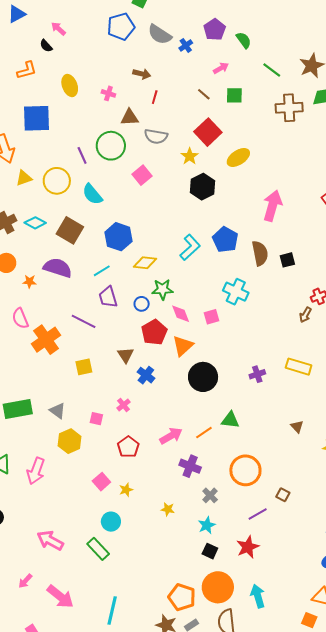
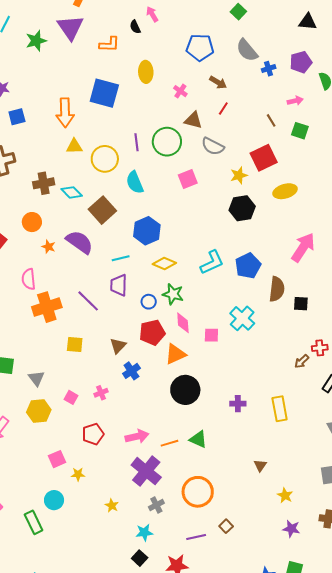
blue pentagon: (121, 27) -> (200, 47), moved
yellow rectangle: (299, 367) -> (280, 409), turned 45
purple cross: (190, 466) -> (146, 471), size x1.4

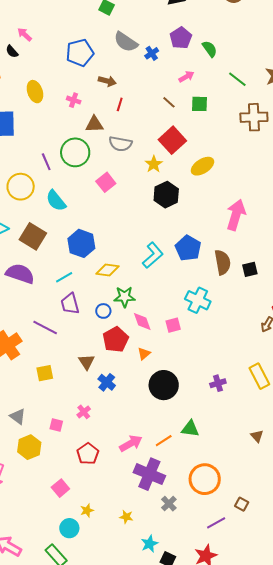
orange triangle: (175, 354) -> (144, 354), size x0.6
yellow star: (78, 474) -> (87, 510), moved
cyan star: (144, 532) -> (149, 544), moved

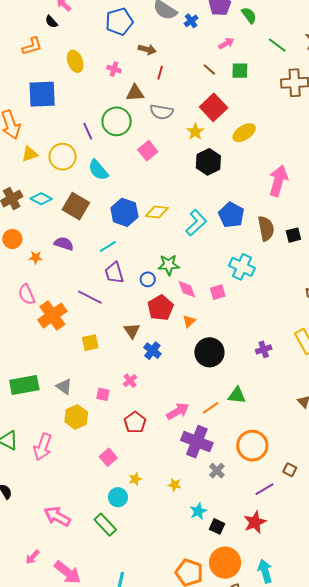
yellow diamond: (107, 270) -> (157, 212), moved
purple semicircle: (20, 274) -> (64, 244), size x0.7

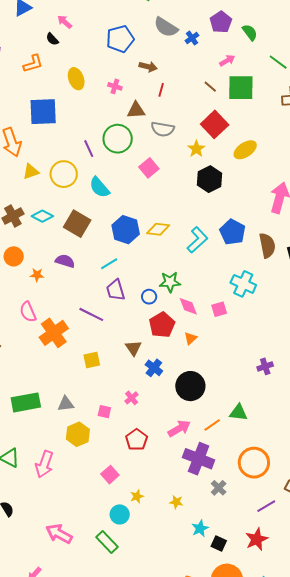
green square: (240, 71) -> (241, 88), size x1.6
black circle: (209, 352) -> (190, 386), moved
gray triangle: (64, 387) -> (66, 404), turned -42

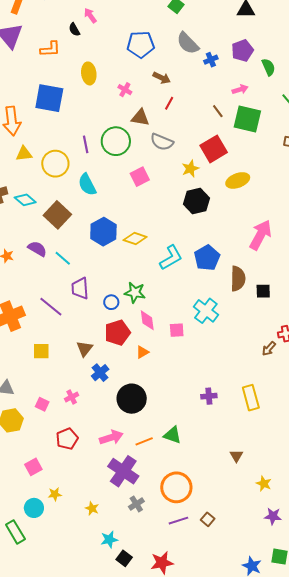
cyan line: (109, 264) -> (63, 258), moved, turned 60
purple line: (266, 506) -> (178, 521), moved

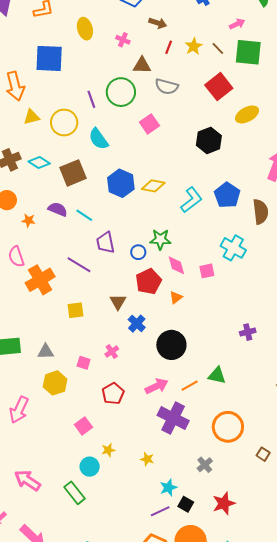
yellow star: (190, 169) -> (194, 46), moved
brown square: (57, 215) -> (73, 173), turned 32
gray cross: (136, 504) -> (205, 465), moved
purple line: (178, 521) -> (160, 511), moved

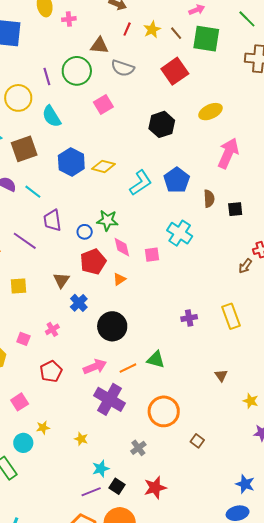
pink cross: (123, 40) -> (69, 19), moved, turned -32
yellow ellipse: (247, 114) -> (211, 112), moved
brown semicircle: (261, 212) -> (209, 199), size x0.7

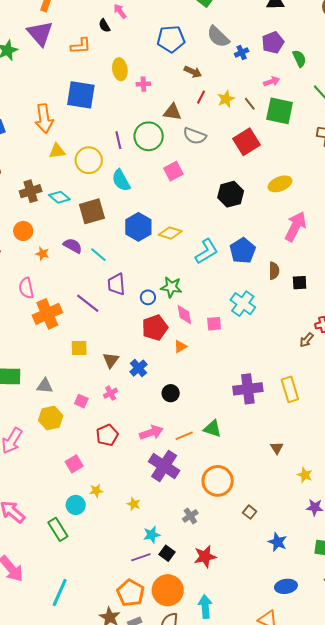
brown triangle: (61, 280) -> (111, 360), moved
purple cross: (189, 318) -> (248, 389), size x1.8
black circle: (112, 326) -> (171, 393), size x0.6
blue star: (245, 484) -> (277, 542), moved

